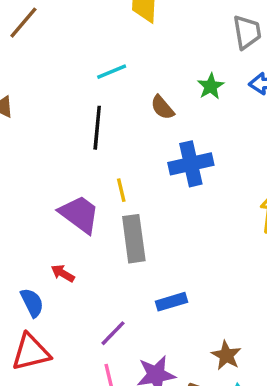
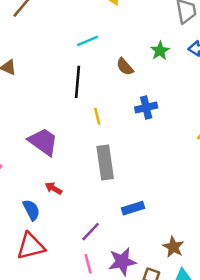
blue cross: (191, 164) -> (146, 108), size x0.7
yellow line: (121, 190) -> (97, 116), moved
purple trapezoid: (79, 214) -> (43, 142), moved

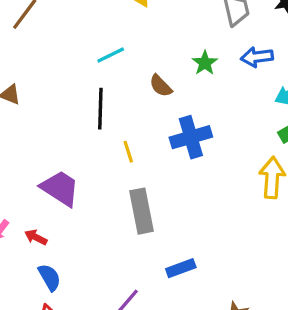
blue cross: (146, 108) -> (191, 137), size x1.4
red arrow: (53, 188) -> (36, 237), moved

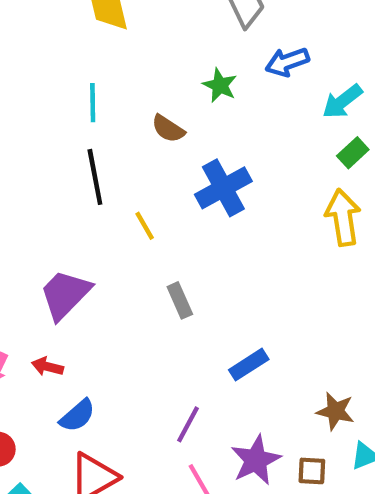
cyan line: (111, 55) -> (93, 103), turned -52
purple trapezoid: (60, 188) -> (65, 294), turned -66
gray rectangle: (142, 211) -> (180, 300), size x0.6
blue semicircle: (49, 277) -> (77, 416), turned 92

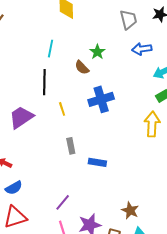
green star: (220, 85) -> (97, 52), moved
purple trapezoid: (65, 294) -> (21, 117), moved
blue rectangle: (249, 365) -> (97, 162), moved, turned 30

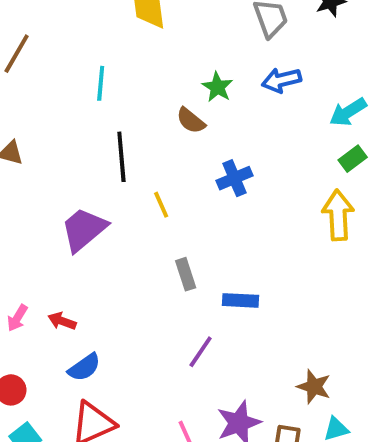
cyan line: (50, 49) -> (101, 83), moved
blue arrow: (142, 49) -> (281, 80), moved
blue cross: (101, 99) -> (234, 178), size x0.7
purple line: (63, 202) -> (201, 352), moved

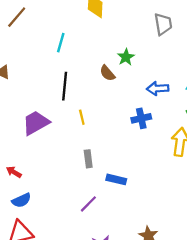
blue arrow: (281, 80) -> (158, 88), moved
blue cross: (234, 178) -> (141, 118), moved

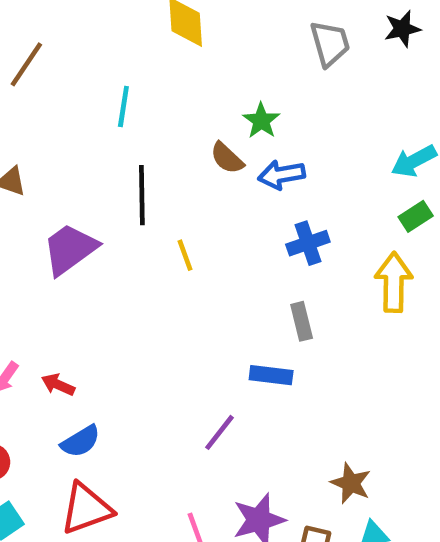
blue arrow: (158, 88) -> (282, 175), moved
purple trapezoid: (36, 123) -> (70, 249), moved
gray rectangle: (88, 159) -> (302, 321), moved

